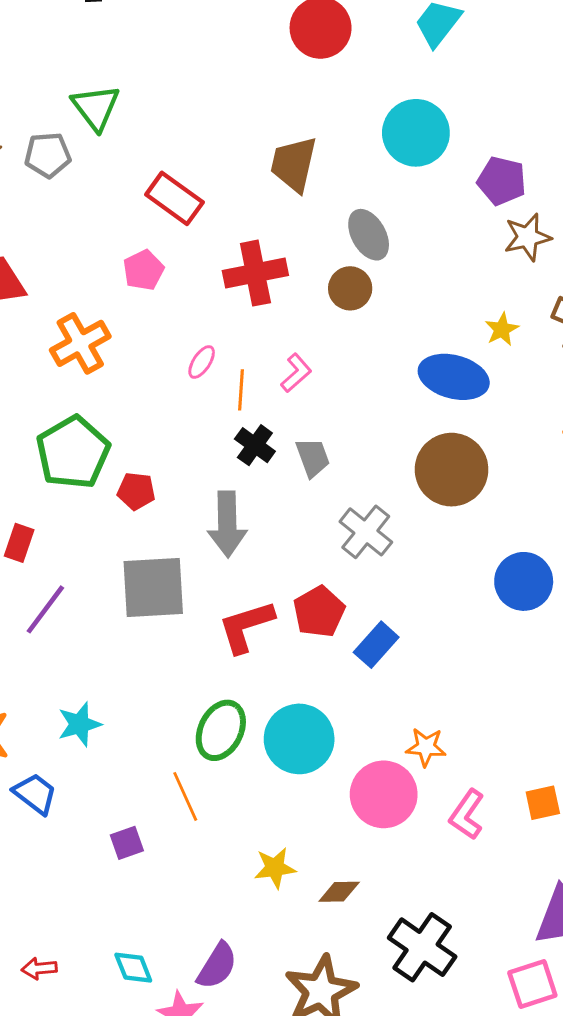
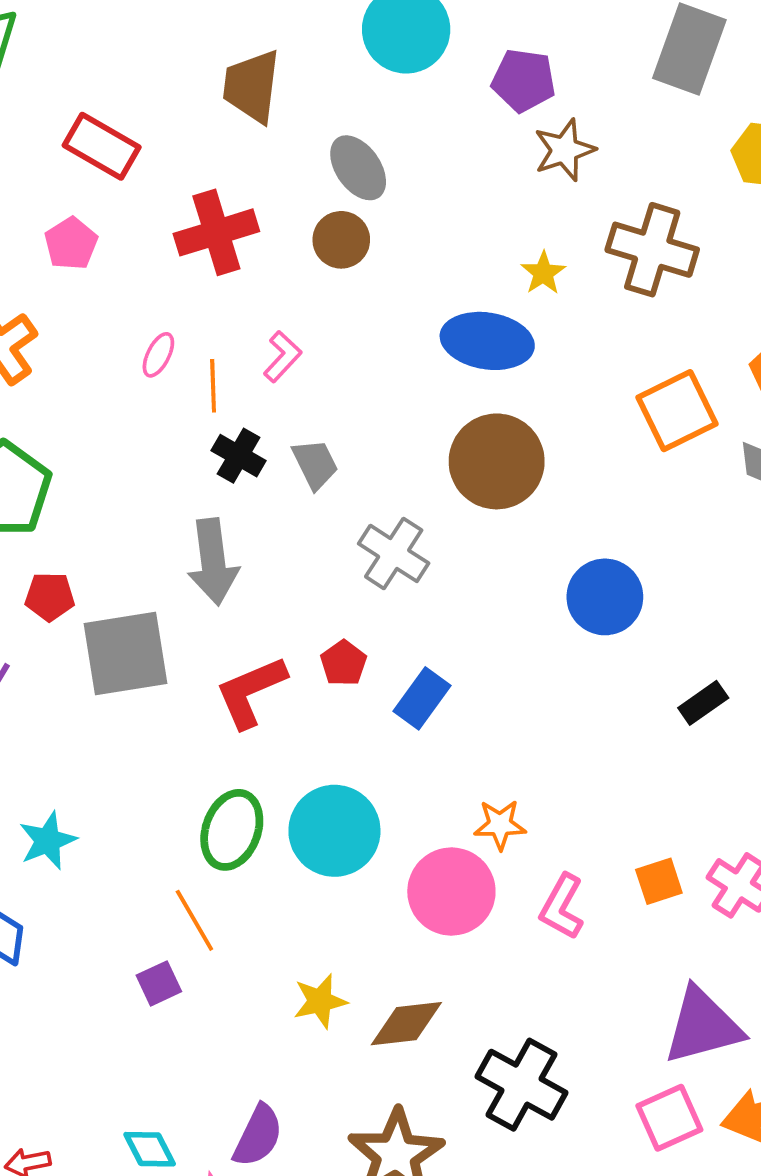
red pentagon: (136, 491) -> (50, 597), moved
red pentagon: (319, 612) -> (343, 663), size x0.7
purple square: (127, 843) -> (159, 983), moved
brown diamond: (339, 892) -> (406, 1024), size x1.4

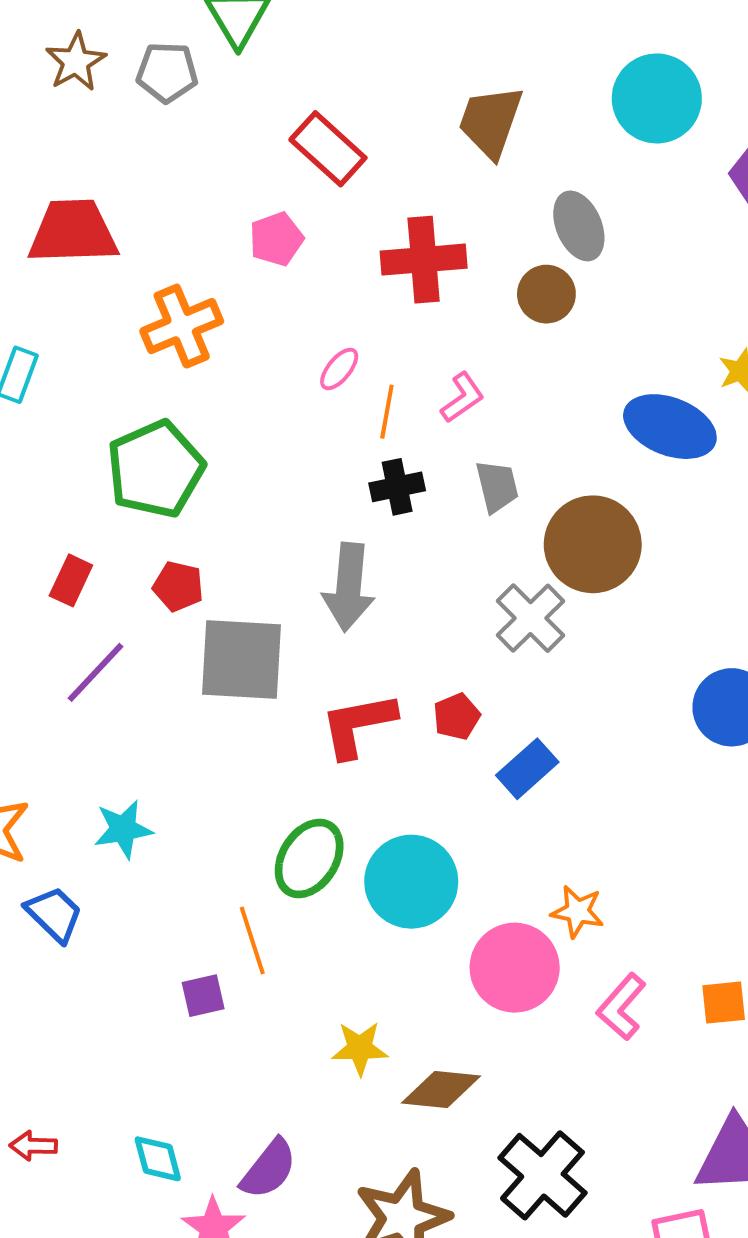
black cross: (239, 456) -> (397, 487), turned 36
brown circle: (497, 461) -> (593, 544), moved
gray trapezoid: (315, 464) -> (497, 486), moved

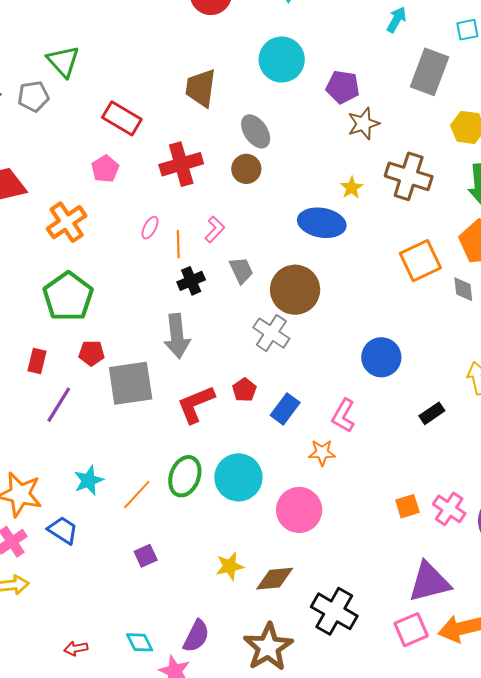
orange star: (578, 911) -> (322, 453), moved
orange line: (252, 940) -> (137, 494), moved, turned 72
pink L-shape: (621, 1007) -> (343, 416), moved

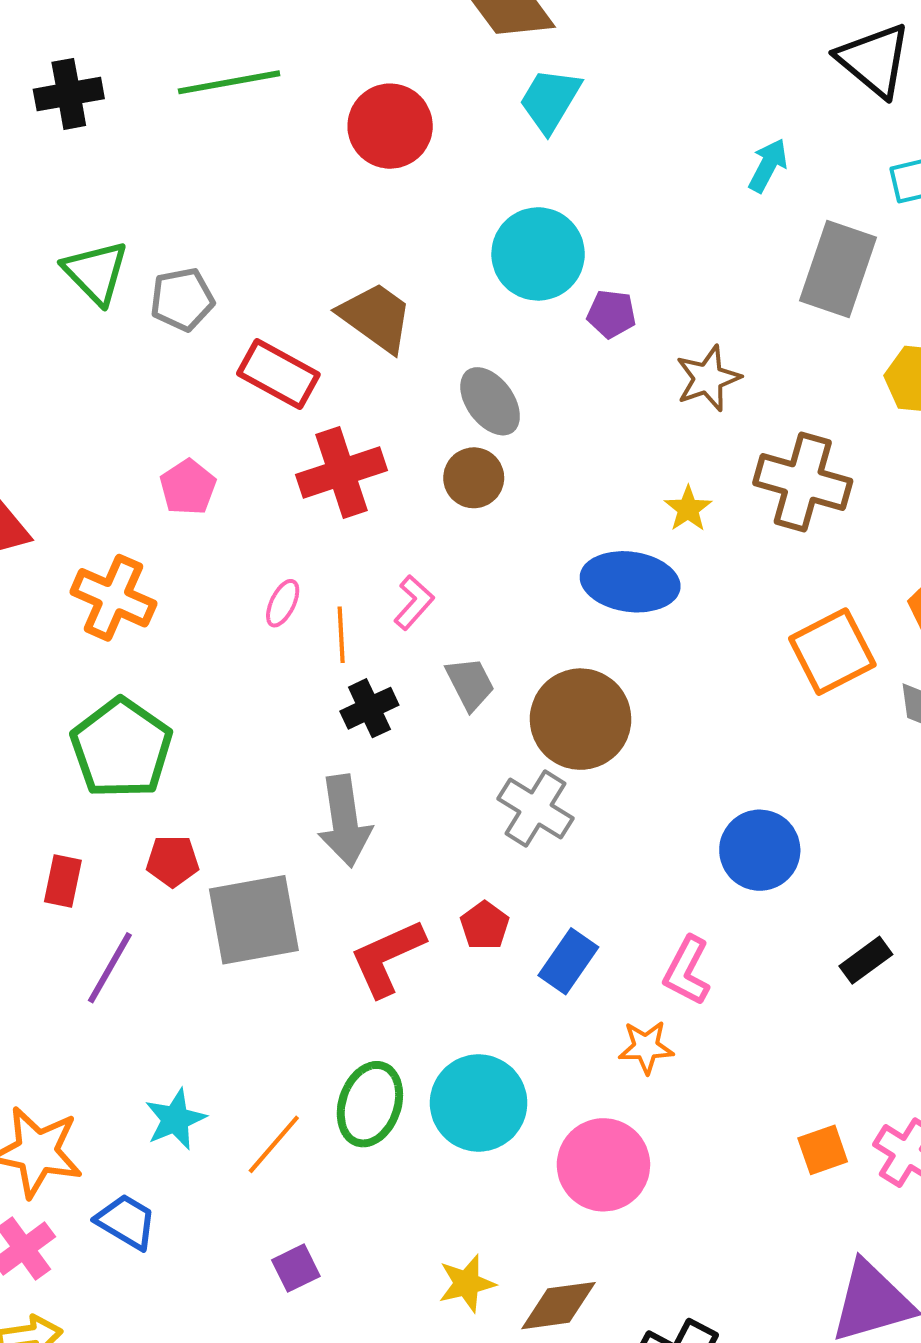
purple pentagon: (343, 87) -> (611, 314), moved, size x0.7
brown trapezoid: (201, 88) -> (376, 317), turned 120
gray pentagon: (33, 96) -> (182, 299), moved
red rectangle: (122, 118) -> (278, 374), moved
orange cross: (67, 222) -> (113, 598), turned -30

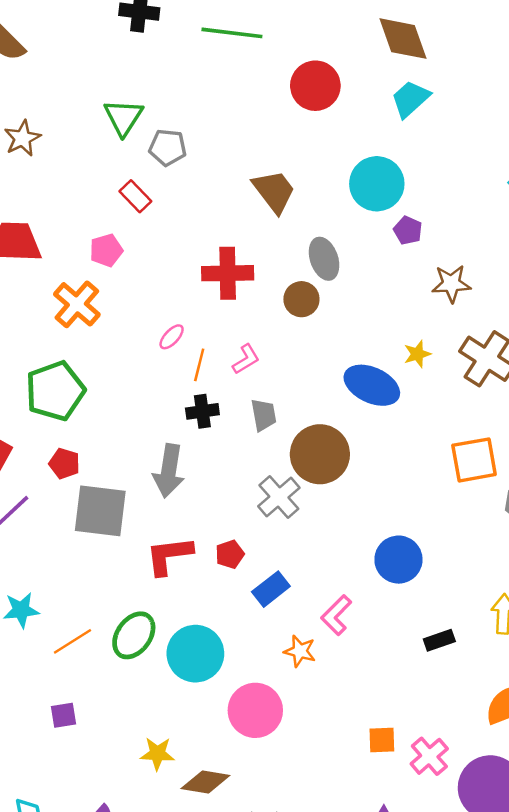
red rectangle: (278, 374) -> (135, 196), moved, size x0.7
pink pentagon: (188, 487) -> (106, 250), moved

